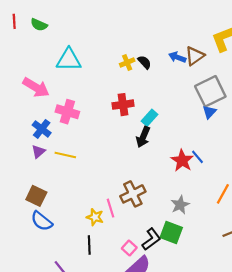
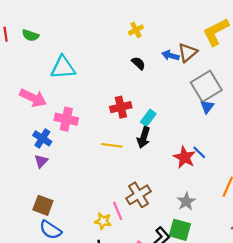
yellow cross: (127, 62) -> (136, 30), moved
yellow line: (65, 155) -> (112, 145), moved

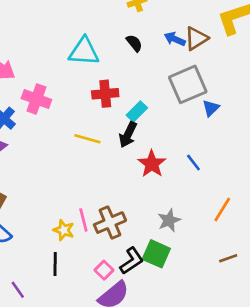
cyan triangle: (63, 67) -> (84, 51), moved
gray square: (206, 86) -> (188, 84), moved
red star: (184, 157) -> (152, 164), moved
brown cross: (139, 195) -> (110, 223), moved

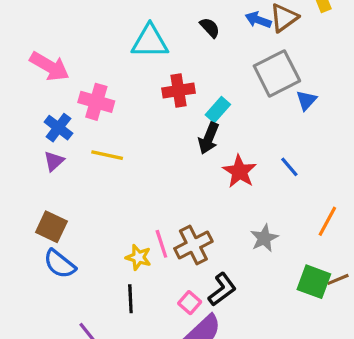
yellow line: (87, 139) -> (107, 155), moved
green square: (156, 254) -> (314, 282), moved

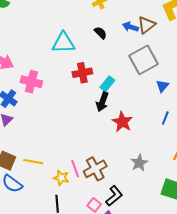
blue triangle: (306, 100) -> (162, 86), moved
yellow line: (107, 155) -> (33, 162), moved
blue line: (289, 167) -> (165, 118), moved, turned 64

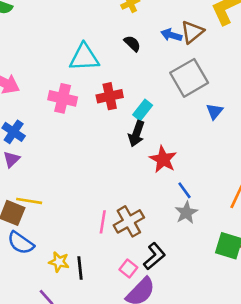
pink cross: (31, 82) -> (63, 98), moved
blue line: (165, 118) -> (185, 190), moved, turned -56
yellow line: (33, 162) -> (29, 201), moved
pink line: (75, 169) -> (103, 222), turned 30
yellow star: (61, 178) -> (59, 262), moved

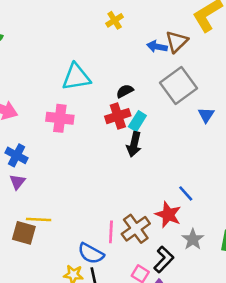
black semicircle: (132, 44) -> (125, 91), moved, turned -66
red cross: (110, 96) -> (118, 116), moved
red star: (163, 159) -> (168, 215), moved
gray star: (186, 213) -> (193, 239), moved
blue semicircle: (21, 243) -> (91, 253), moved

